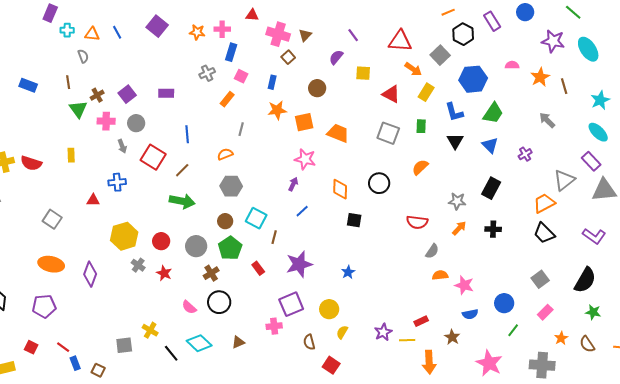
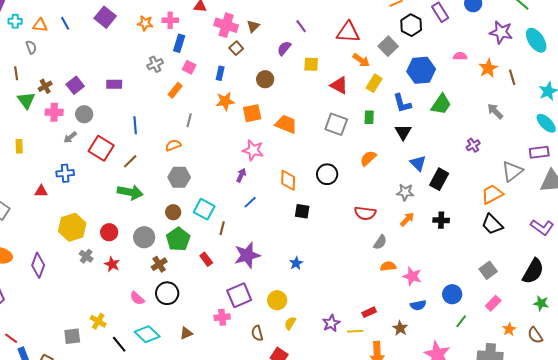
blue triangle: (490, 145) -> (418, 163), moved
gray arrow: (122, 146) -> (70, 137), turned 72
purple rectangle: (591, 161) -> (539, 152), turned -54

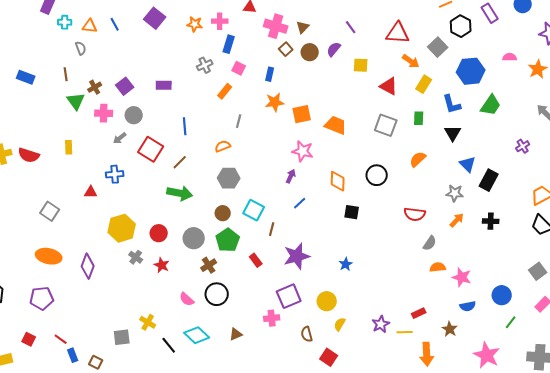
brown circle: (265, 79) -> (310, 52), moved

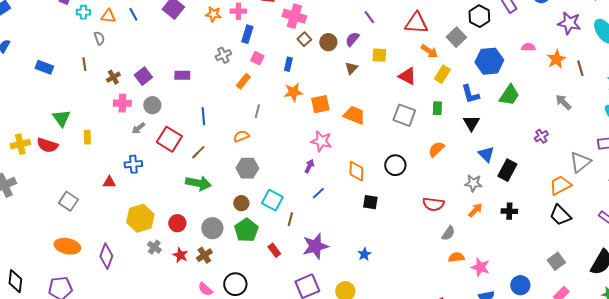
brown triangle: (303, 27) -> (351, 68), moved
green triangle: (76, 101) -> (61, 118), moved
brown cross: (209, 265) -> (204, 255), moved

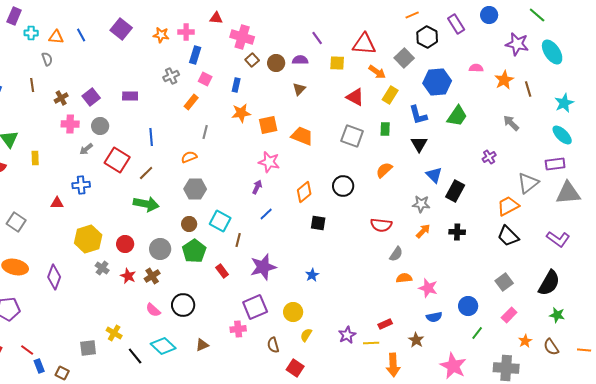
purple semicircle: (352, 39) -> (300, 60), turned 49
yellow square: (379, 55) -> (337, 63), moved
orange diamond: (356, 171) -> (304, 192), turned 50

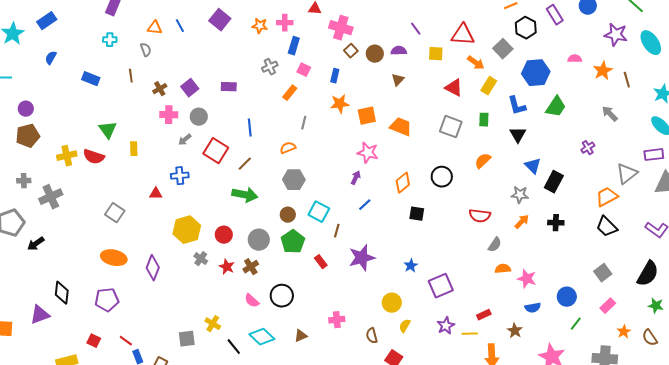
cyan cross: (31, 33) -> (110, 40), moved
purple square: (255, 307) -> (441, 286), moved

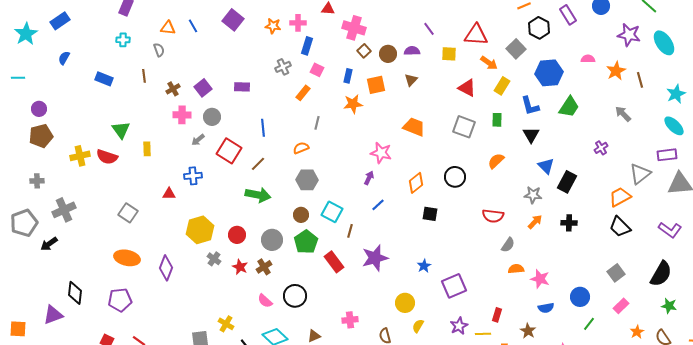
orange square: (367, 116) -> (376, 85), moved
gray cross: (51, 197) -> (64, 210), moved
red rectangle: (321, 262) -> (334, 262), size x1.5
red rectangle: (484, 315) -> (497, 315), turned -48

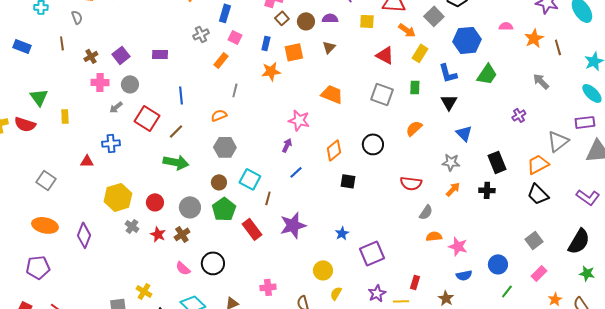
black rectangle: (567, 182) -> (497, 162), moved, turned -50

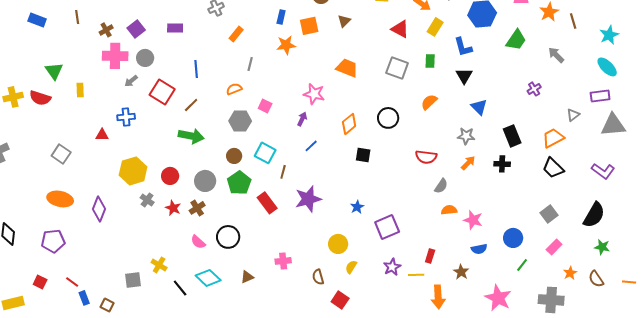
pink square: (235, 37) -> (265, 106), moved
green trapezoid: (487, 74) -> (516, 40), moved
pink cross: (100, 82) -> (115, 56), size x1.4
gray triangle: (558, 141) -> (573, 115), size x0.6

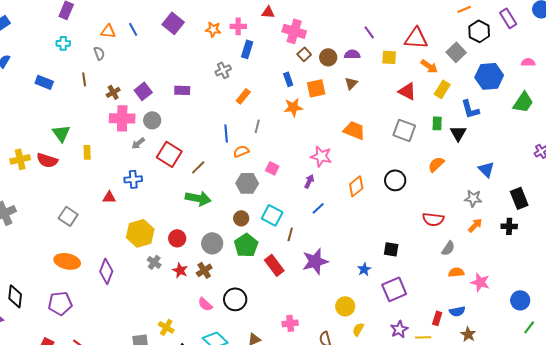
blue rectangle: (281, 17) -> (288, 79), turned -32
blue line: (196, 69) -> (226, 133), moved
black triangle: (464, 76) -> (458, 133), moved
black square: (363, 155) -> (391, 249), moved
blue semicircle: (479, 249) -> (457, 311), moved

